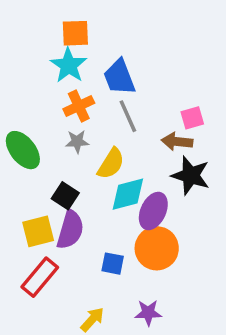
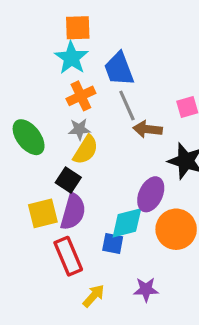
brown arrow: (177, 142) -> (148, 129), moved
yellow semicircle: (111, 164) -> (86, 150), moved
cyan diamond: (128, 194) -> (127, 223), moved
orange circle: (157, 248) -> (176, 229), moved
red rectangle: (40, 277) -> (68, 256), moved, turned -63

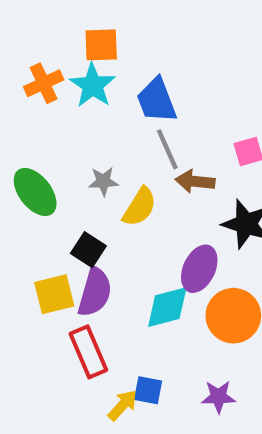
orange cross: (81, 96) -> (44, 83), moved
yellow semicircle: (86, 150) -> (140, 207), moved
blue square: (113, 243) -> (148, 390), moved
purple star: (146, 289) -> (218, 397), moved

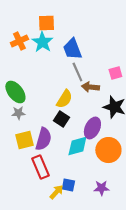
gray star: (103, 181) -> (18, 113), moved
black square: (88, 250) -> (61, 119), moved

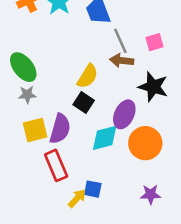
gray line: (77, 72) -> (120, 41), moved
purple star: (101, 188) -> (151, 194), moved

